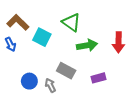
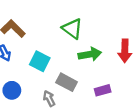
cyan square: (42, 37) -> (40, 61), moved
blue circle: (29, 81) -> (12, 90), moved

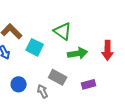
cyan square: (40, 61) -> (35, 47), moved
blue circle: (12, 90) -> (19, 84), moved

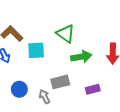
cyan square: (35, 47) -> (36, 50), turned -30
gray rectangle: (58, 77) -> (60, 82), turned -42

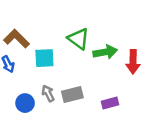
green arrow: (81, 57) -> (105, 52), moved
gray arrow: (45, 97) -> (48, 93), moved

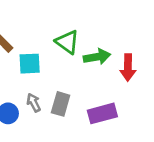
gray rectangle: (72, 95) -> (61, 104), turned -60
purple rectangle: (110, 103) -> (102, 113), size x1.5

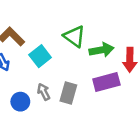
cyan square: (30, 64) -> (40, 56), turned -35
purple rectangle: (102, 113) -> (106, 82), moved

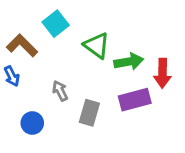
cyan square: (40, 56) -> (56, 24), moved
gray arrow: (44, 92) -> (60, 91), moved

